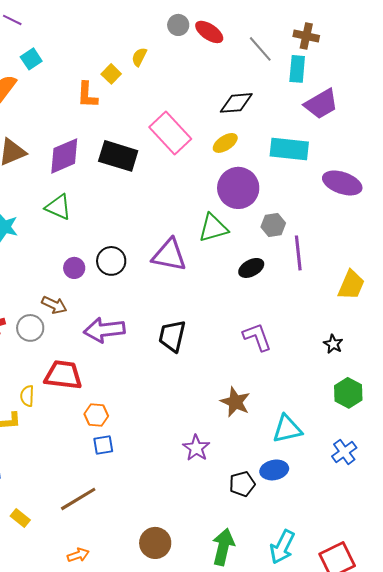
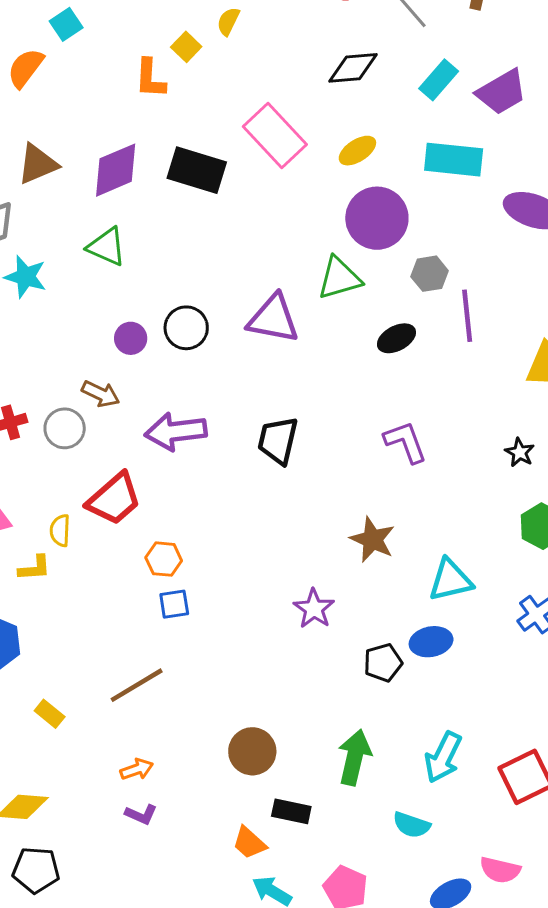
cyan rectangle: (297, 69) -> (439, 80), moved, turned 36
black diamond: (236, 103) -> (353, 68), moved
red trapezoid: (63, 375) -> (114, 499), turned 132

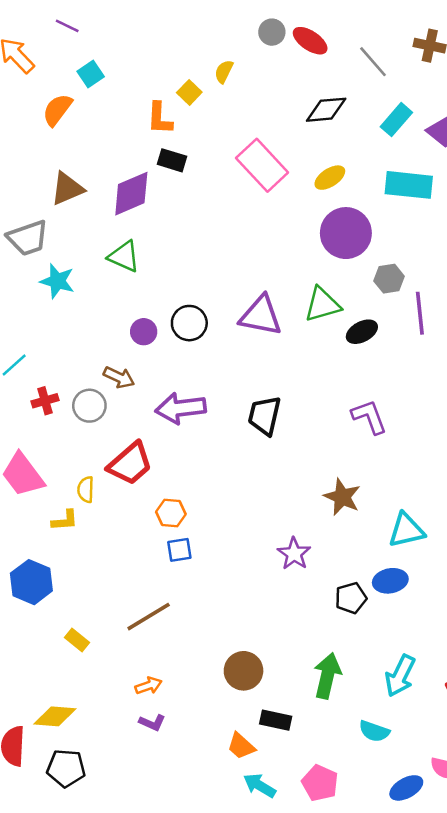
black rectangle: (197, 170) -> (172, 160), moved, size x0.6
green triangle: (339, 278) -> (322, 305), moved

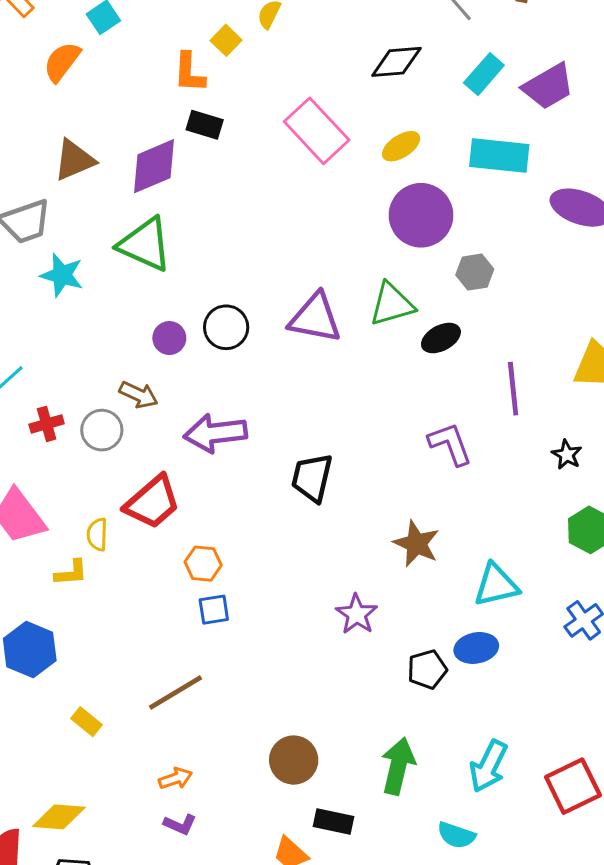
green triangle: (124, 256) -> (145, 244), size x1.4
purple line: (420, 313) -> (513, 389), moved
black trapezoid: (264, 416) -> (312, 478), moved

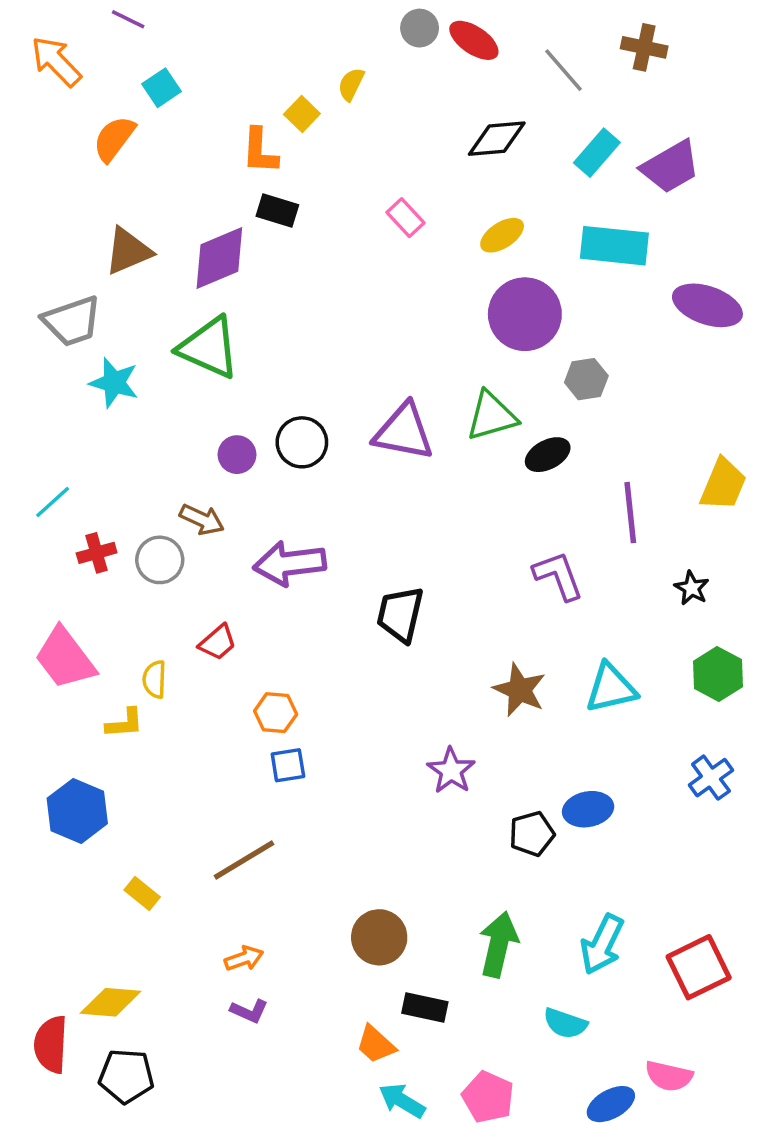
pink rectangle: (317, 131) -> (405, 218), size x0.5
red trapezoid: (152, 502) -> (218, 642), size x0.6
cyan triangle: (496, 585) -> (611, 688), moved

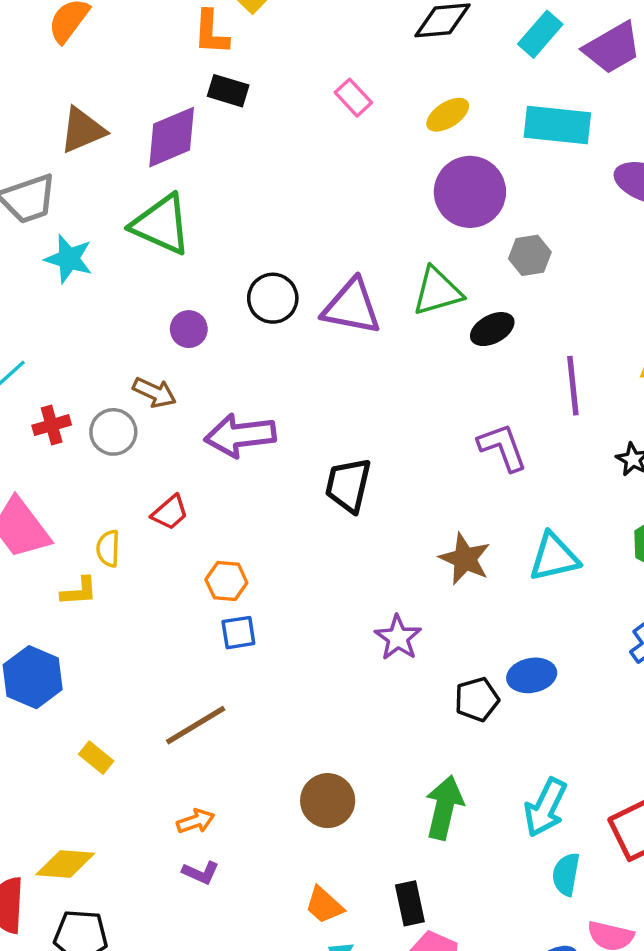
black circle: (302, 442) -> (273, 298), moved
black rectangle: (425, 1008) -> (410, 903), moved, turned 66
cyan semicircle: (565, 1023) -> (566, 874), moved, turned 81

